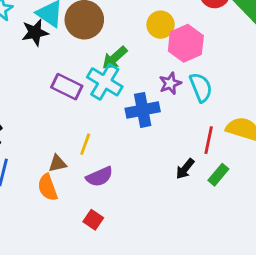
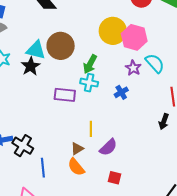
yellow circle: (161, 25) -> (113, 31), size x1.4
cyan cross: (105, 82) -> (89, 83), size x0.7
blue cross: (143, 110) -> (121, 92), size x0.6

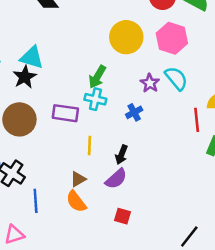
pink hexagon: (134, 37) -> (172, 38), moved
brown circle: (61, 46) -> (19, 119), moved
black arrow: (164, 122) -> (121, 155), moved
yellow line: (91, 129) -> (89, 146), moved

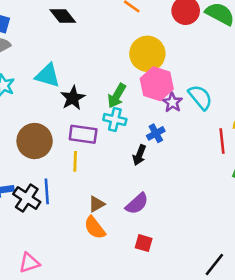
pink hexagon: (172, 38) -> (157, 84), moved
black star: (25, 77) -> (73, 98), moved
yellow line: (89, 146) -> (75, 161), moved
black arrow: (121, 155) -> (139, 155), moved
blue line: (36, 201) -> (47, 191), moved

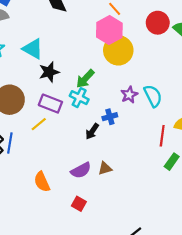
pink hexagon: (157, 84) -> (109, 30), moved
yellow line: (75, 161) -> (39, 124), turned 35
brown triangle: (97, 204) -> (105, 168), moved

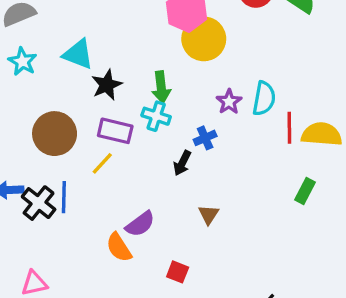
green arrow: (85, 79) -> (161, 87), turned -42
cyan semicircle: (153, 96) -> (264, 98), turned 45
red line: (162, 136) -> (289, 128), moved
brown triangle: (105, 168) -> (209, 215), turned -32
purple semicircle: (81, 170) -> (140, 224), moved

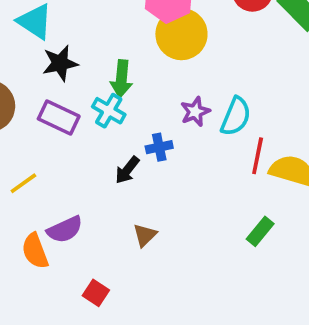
yellow line: (102, 163) -> (23, 183), moved

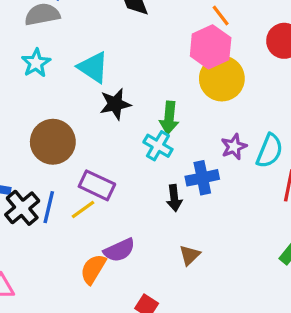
purple rectangle: (59, 117) -> (97, 185), moved
blue cross: (159, 147) -> (202, 178), size x1.4
black arrow: (127, 170) -> (174, 198), turned -45
orange semicircle: (35, 251) -> (93, 269), turned 52

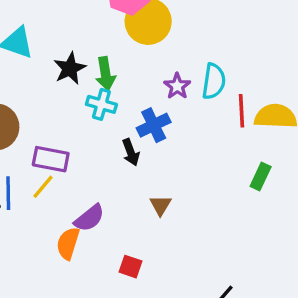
black star: (115, 104) -> (70, 68), moved

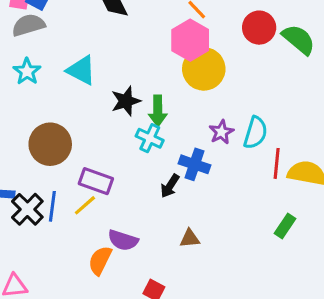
blue cross: (154, 125) -> (195, 164), turned 36
black arrow: (131, 152) -> (170, 186), turned 45
brown triangle: (161, 205) -> (190, 238), turned 45
purple semicircle: (89, 218) -> (123, 240), turned 48

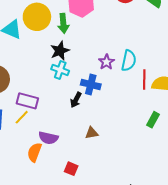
yellow circle: (204, 69) -> (37, 17), moved
black star: (126, 101) -> (60, 51), moved
green arrow: (158, 111) -> (63, 23), moved

